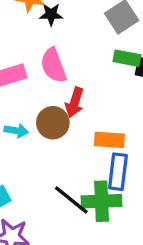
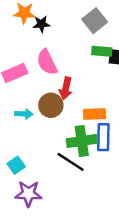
green cross: (102, 201) -> (82, 141), moved

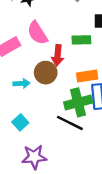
green rectangle: (102, 51) -> (81, 40), moved
cyan square: (16, 165) -> (20, 122), moved

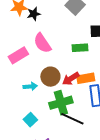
red arrow: (58, 55) -> (71, 79), moved, turned 54
green cross: (78, 102) -> (61, 103), moved

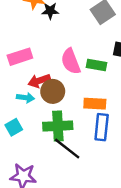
pink semicircle: (42, 43) -> (71, 61), moved
red arrow: (71, 79) -> (39, 81), moved
cyan square: (30, 120) -> (14, 127), moved

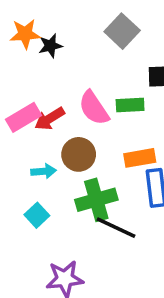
red arrow: (39, 81) -> (50, 119), moved

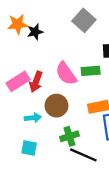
red arrow: (50, 119) -> (36, 82), turned -36
green cross: (96, 200) -> (69, 136), size x0.7
cyan square: (37, 215) -> (29, 148), turned -35

